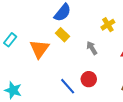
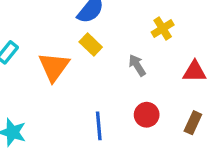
red circle: (89, 79) -> (147, 115), moved
blue line: (68, 86) -> (99, 126), turned 36

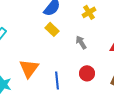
yellow cross: (163, 28) -> (89, 12), moved
orange triangle: (54, 67) -> (29, 68), moved

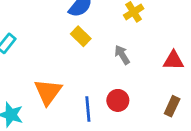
red circle: (87, 73) -> (118, 100), moved

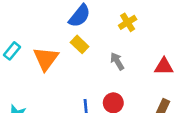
orange triangle: (48, 92) -> (46, 59), moved

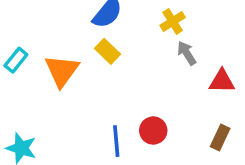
gray arrow: (117, 61) -> (187, 53), moved

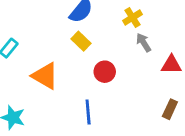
orange triangle: (62, 71) -> (45, 76), moved, turned -36
red circle: (153, 131) -> (105, 72), moved

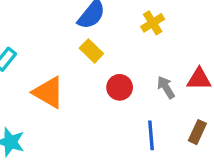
gray arrow: (144, 42) -> (166, 87), moved
blue line: (88, 112) -> (151, 135), moved

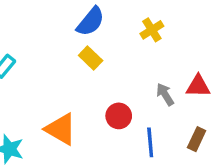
red circle: (120, 87) -> (119, 116), moved
orange triangle: (48, 92) -> (61, 129), moved

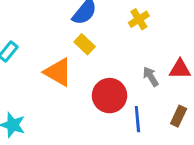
red circle: (119, 116) -> (110, 96), size x1.5
orange triangle: (61, 129) -> (58, 72), moved

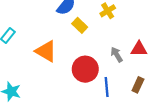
yellow rectangle: (85, 44) -> (80, 25), moved

